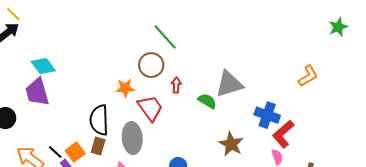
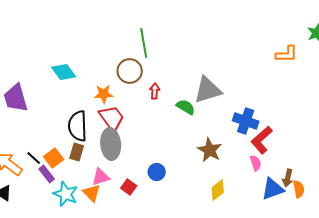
green line: (165, 37) -> (144, 43), turned 32
cyan diamond: (43, 66) -> (64, 72), moved
orange L-shape: (308, 76) -> (287, 54), moved, turned 30
red trapezoid: (150, 108) -> (112, 118), moved

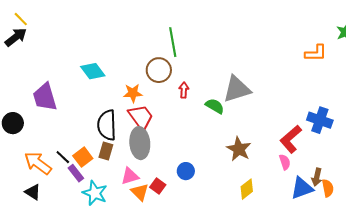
blue cross: (246, 121) -> (320, 120), moved
orange triangle: (92, 193) -> (140, 192), moved

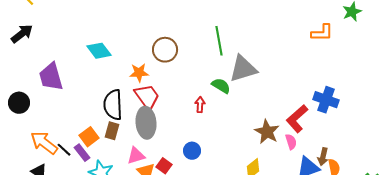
black arrow: (16, 37) -> (22, 34), moved
green line: (173, 42) -> (219, 41), moved
red arrow: (184, 90) -> (200, 105), moved
brown star: (239, 149) -> (267, 132), moved
black line: (63, 157) -> (64, 150), moved

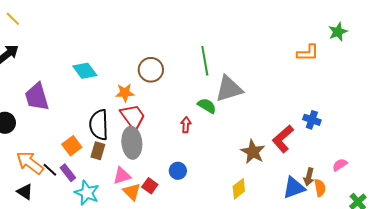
blue cross: (326, 100) -> (312, 120), size x0.7
orange square: (89, 137) -> (72, 146), moved
pink semicircle: (291, 142) -> (340, 165), moved, turned -105

